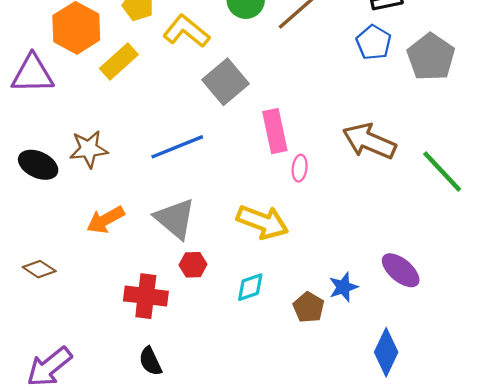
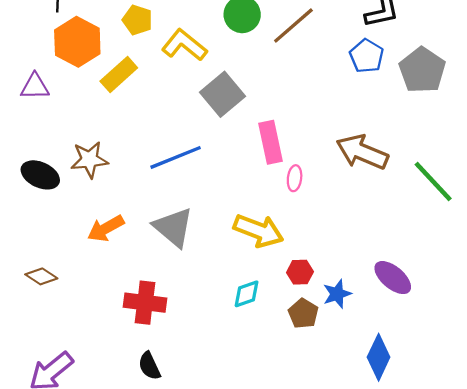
purple triangle: (32, 74) -> (35, 87), size x0.7
red hexagon: (193, 265) -> (300, 272), moved

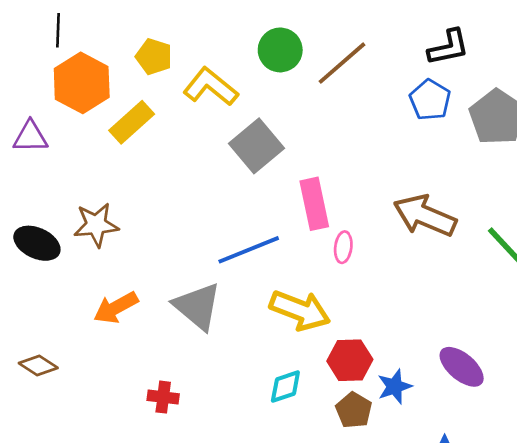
blue line: (176, 157) -> (249, 250), moved
red hexagon: (300, 272) -> (350, 360), size x1.4
red cross: (145, 303) -> (163, 397), size x0.6

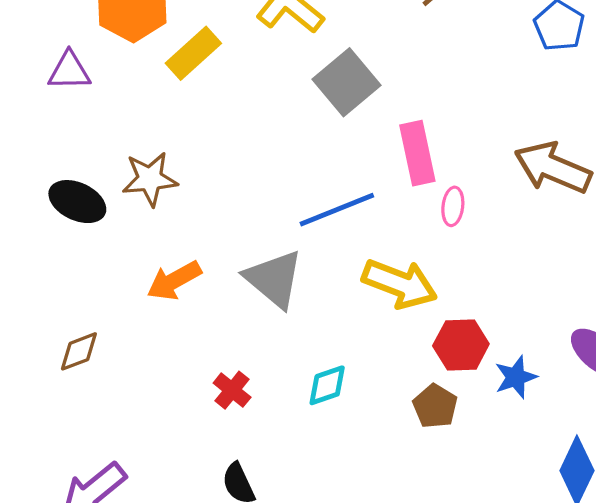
brown diamond: (38, 365) -> (79, 351), turned -54
cyan diamond: (285, 387) -> (327, 385), moved
red cross: (163, 397) -> (232, 390), turned 32
brown pentagon: (354, 410) -> (435, 406), moved

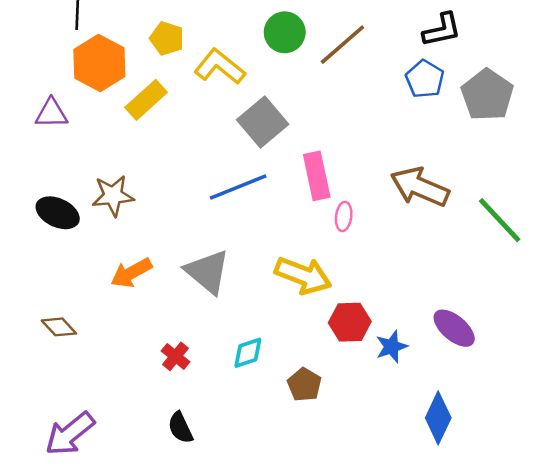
blue line: (337, 210) -> (238, 187), moved
brown diamond: (79, 351) -> (59, 327), turned 68
brown pentagon: (435, 406) -> (304, 385), moved

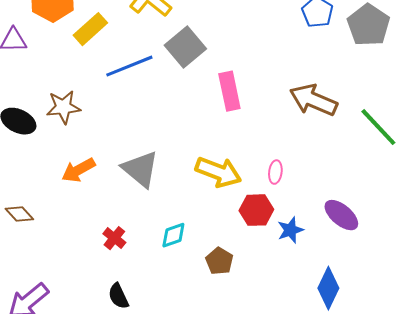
blue line: (238, 187) -> (129, 66), moved
pink ellipse: (344, 216) -> (275, 172), moved

